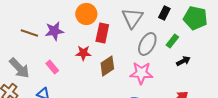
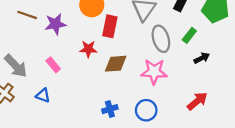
brown line: (29, 33) -> (27, 15), moved
gray ellipse: (147, 44) -> (161, 39), turned -45
brown diamond: (107, 66) -> (116, 64), turned 30

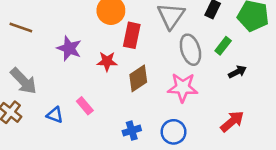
brown line: (27, 15) -> (21, 28), moved
purple star: (55, 24) -> (69, 48), moved, turned 30
brown diamond: (116, 64) -> (138, 78), turned -30
pink rectangle: (53, 65) -> (85, 106), moved

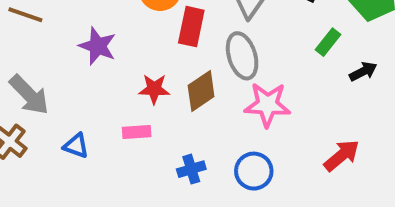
gray ellipse: (190, 50) -> (242, 56), moved
red star: (107, 61) -> (154, 89), moved
black arrow: (237, 72) -> (363, 71), moved
pink rectangle: (85, 106) -> (137, 132), moved, turned -54

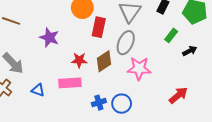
gray ellipse: (242, 56) -> (126, 43), turned 40
pink rectangle: (137, 132) -> (70, 83), size x1.5
blue circle: (254, 171) -> (122, 104), moved

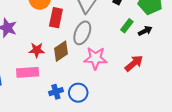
black arrow: (190, 51) -> (145, 31), moved
red arrow: (178, 95) -> (134, 63), moved

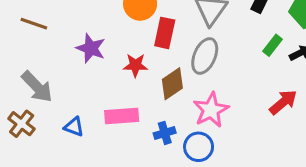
red star: (37, 50) -> (135, 65), moved
pink star: (95, 58) -> (211, 110), moved, turned -30
blue cross: (56, 92) -> (165, 133), moved

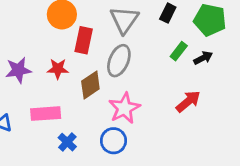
purple star: (91, 48) -> (18, 70), moved, turned -30
blue cross: (165, 133) -> (67, 142), moved, turned -30

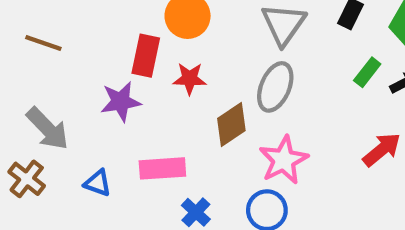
red rectangle: (84, 40) -> (146, 56), moved
red star: (58, 69) -> (190, 79), moved

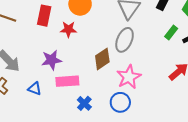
red rectangle: (146, 56) -> (44, 16), moved
red star: (190, 79) -> (68, 29), moved
purple star: (121, 102) -> (51, 60), moved

